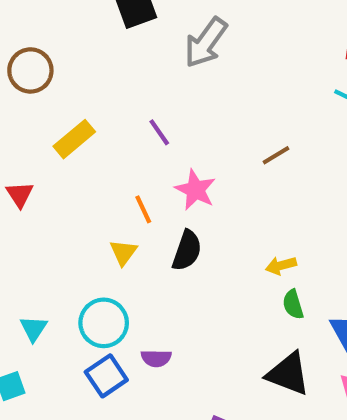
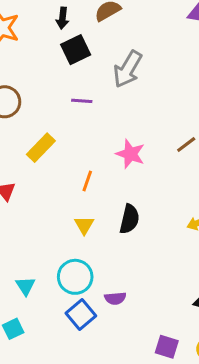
purple line: (159, 132) -> (82, 101), moved, turned -45
pink star: (195, 190) -> (130, 154), moved
orange line: (143, 209) -> (87, 181), moved, turned 50

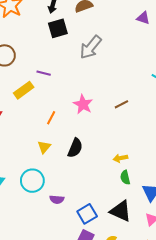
purple line: (82, 101) -> (44, 73), moved
blue square: (81, 315) -> (87, 214), moved

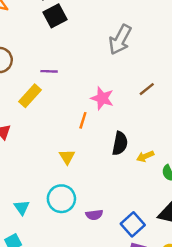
gray arrow: (91, 47) -> (120, 40), moved
orange line: (51, 118) -> (83, 120), moved
black semicircle: (75, 148) -> (120, 143), moved
yellow arrow: (120, 158) -> (145, 156), moved

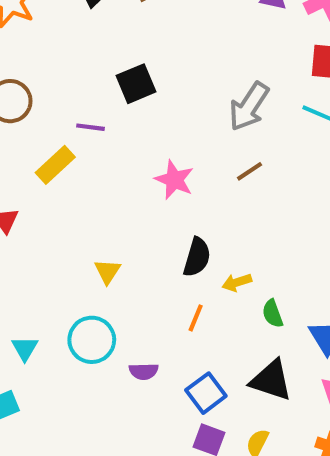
black square: (55, 16) -> (136, 84), moved
gray arrow: (120, 40) -> (249, 106), moved
orange line: (83, 120) -> (196, 318), moved

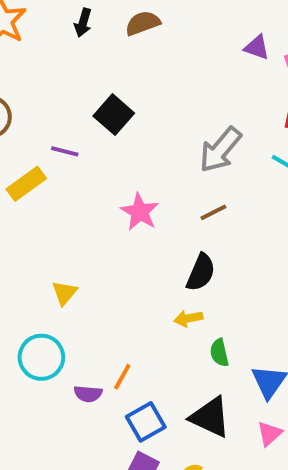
black square: (136, 84) -> (114, 115), turned -33
black semicircle: (197, 257) -> (201, 272), moved
orange line: (196, 318) -> (122, 377), moved

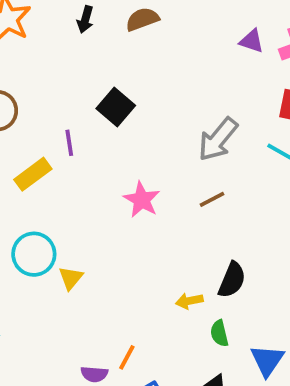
purple line: (65, 151) -> (69, 143), turned 68
black semicircle: (201, 272) -> (232, 280), moved
cyan circle: (41, 357) -> (34, 254), moved

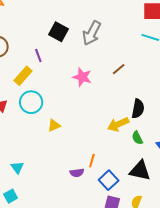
gray arrow: (218, 139) -> (92, 33), moved
cyan circle: (34, 254) -> (31, 102), moved
yellow triangle: (71, 278) -> (54, 125), turned 40
yellow arrow: (189, 301) -> (118, 124), size x1.5

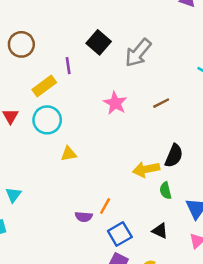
black triangle: (140, 171) -> (160, 231), size x0.6

